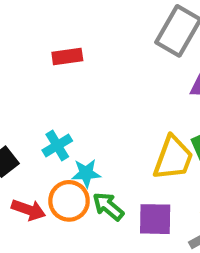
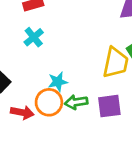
cyan cross: (57, 145) -> (34, 37), moved
green arrow: (108, 206) -> (76, 102), turned -40

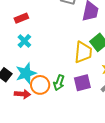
cyan star: (58, 82) -> (26, 73), moved, size x1.5
green arrow: (76, 102) -> (59, 83), turned -56

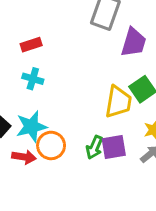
cyan cross: (24, 41) -> (33, 79), turned -32
green arrow: (59, 83) -> (94, 147), moved

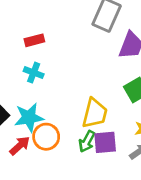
yellow trapezoid: (118, 102) -> (95, 113), moved
red arrow: (24, 157) -> (20, 146), turned -55

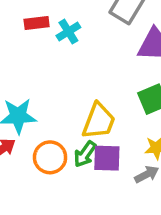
cyan cross: (34, 73) -> (68, 32), moved, turned 30
orange circle: (46, 137) -> (50, 157), moved

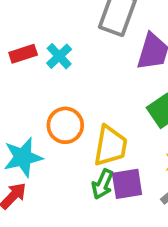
orange circle: (50, 157) -> (65, 125), moved

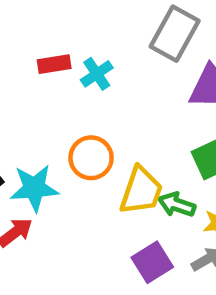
green arrow: (103, 184) -> (177, 205), moved, turned 76
purple square: (127, 184) -> (152, 262), moved, turned -32

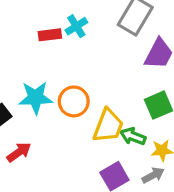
cyan cross: (97, 74) -> (76, 26), moved
cyan star: (34, 188) -> (36, 98), moved

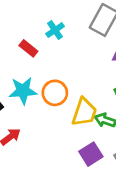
red rectangle: (50, 35) -> (28, 48), moved, turned 48

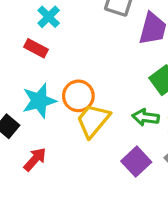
cyan cross: (55, 30) -> (49, 17), moved
yellow trapezoid: (84, 112) -> (93, 121), moved, turned -148

